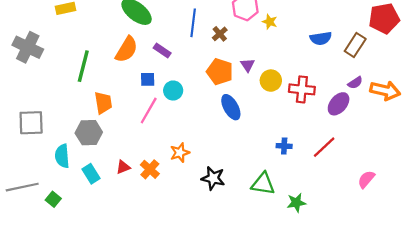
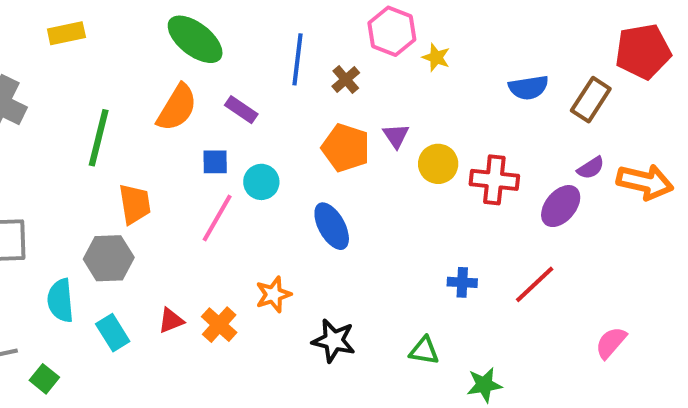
blue ellipse: (231, 107) -> (332, 226), moved
green triangle: (263, 184) -> (424, 351), size x0.7

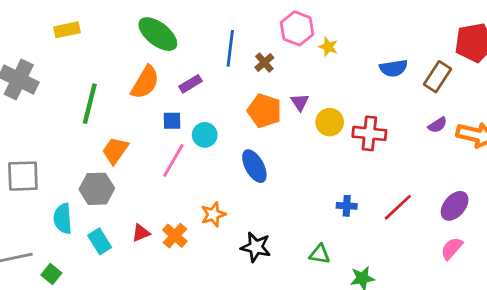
purple rectangle: (241, 110) -> (191, 84), turned -65
orange trapezoid: (135, 204) -> (115, 150), turned -136
purple ellipse: (561, 206) -> (455, 206), moved

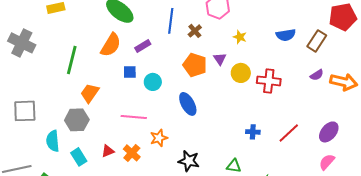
yellow star: (328, 47) -> (240, 37), moved
pink line: (173, 160) -> (134, 117), moved, turned 65

